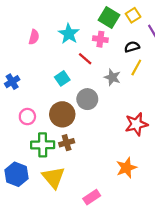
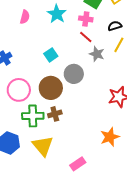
red line: (85, 59) -> (86, 37), moved
pink circle: (27, 117) -> (19, 90), size x1.5

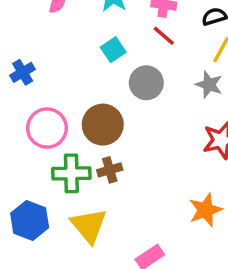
gray star: (97, 54) -> (209, 85), moved
cyan square: (51, 55) -> (113, 50), moved
gray circle: (74, 74) -> (146, 83), moved

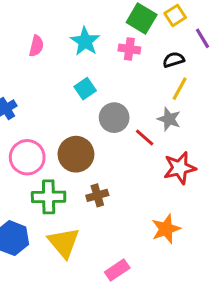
red line: (164, 36) -> (145, 137), moved
brown cross: (110, 170) -> (97, 195), moved

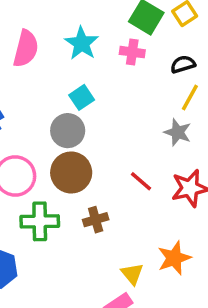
pink semicircle: (36, 46) -> (26, 49), size x1.5
gray circle: (114, 118) -> (68, 131), moved
red line: (145, 137) -> (141, 181), moved
yellow triangle: (64, 243) -> (132, 274), moved, size x0.6

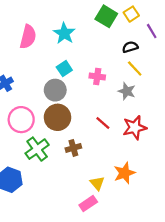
pink cross: (132, 52) -> (97, 76), moved
yellow line: (190, 97) -> (135, 69), turned -72
green cross: (40, 221) -> (37, 149), turned -35

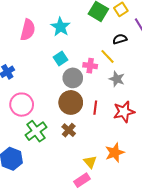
yellow line: (135, 69) -> (108, 56), moved
gray circle: (55, 90) -> (73, 78), moved
brown circle: (57, 117) -> (71, 102), moved
red line: (103, 123) -> (95, 108), turned 56
brown cross: (73, 148) -> (69, 130), turned -32

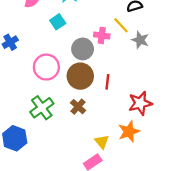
cyan square: (60, 59) -> (58, 22), moved
gray star: (117, 79) -> (140, 40), moved
pink circle: (22, 105) -> (46, 67), moved
red star: (124, 112) -> (140, 103), moved

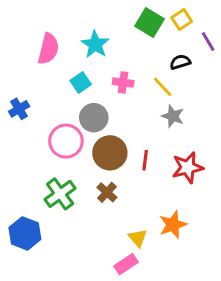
pink cross: (102, 35) -> (123, 82), moved
gray star: (140, 40) -> (173, 116), moved
gray circle: (83, 49) -> (94, 118), moved
red star: (140, 103) -> (188, 167), moved

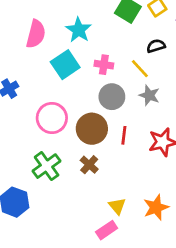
cyan square: (81, 82) -> (65, 65), size x1.5
gray circle: (94, 118) -> (112, 97), moved
orange star: (173, 225) -> (156, 207), moved

